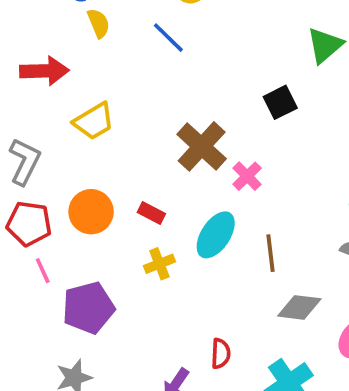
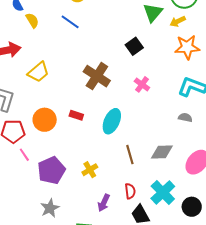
pink cross: (247, 176) -> (142, 84), moved
brown line: (270, 253) -> (130, 155), moved
yellow cross: (159, 264) -> (90, 170), moved
red semicircle: (221, 354) -> (130, 191), moved

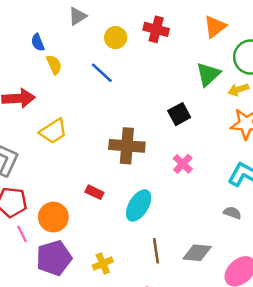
brown cross: (97, 76) -> (127, 146), turned -36
orange circle: (45, 120) -> (53, 217), moved

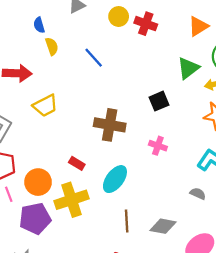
yellow circle: (116, 38) -> (119, 16), moved
pink cross: (183, 164) -> (158, 146), turned -30
yellow cross: (103, 263) -> (71, 200), moved, size x1.8

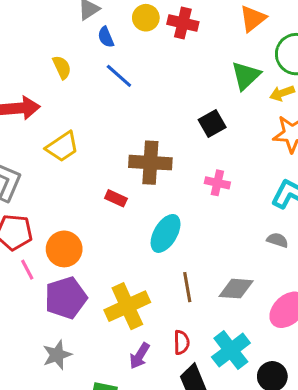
blue semicircle: (39, 25) -> (106, 37), moved
red rectangle: (77, 163) -> (116, 198), moved
yellow cross: (71, 200) -> (127, 306), moved

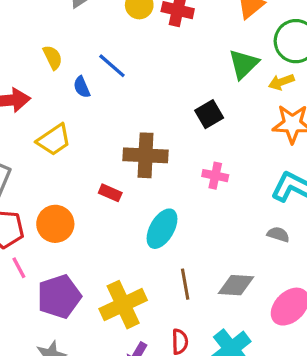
blue semicircle: (106, 37) -> (82, 87), moved
orange circle: (64, 249) -> (55, 224), moved

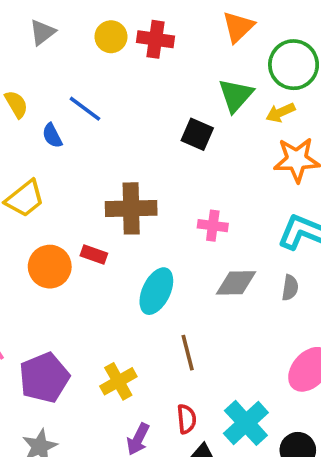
black square: (209, 114) -> (197, 134), moved, turned -32
orange circle: (55, 224) -> (50, 267), moved
gray semicircle: (278, 234) -> (290, 288), turned 85
gray diamond: (236, 285) -> (236, 283), moved
yellow cross: (123, 305) -> (118, 381), size x0.7

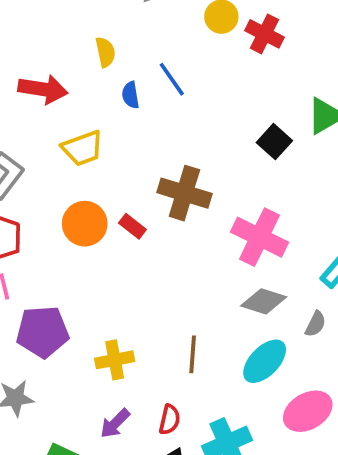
pink cross: (213, 226) -> (259, 237), size x1.8
cyan ellipse: (156, 291) -> (265, 361), moved

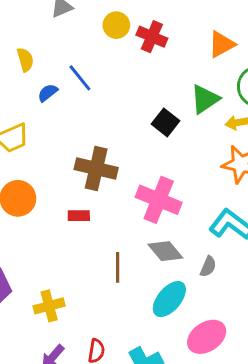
blue semicircle: (131, 95) -> (48, 93), turned 65
red rectangle: (132, 226) -> (79, 216), moved, turned -35
gray diamond: (264, 301) -> (165, 251), turned 36
brown line: (193, 354) -> (118, 267), moved

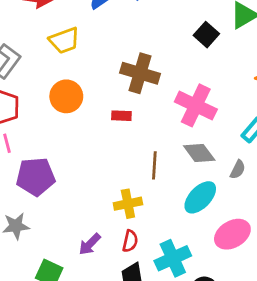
yellow cross: (49, 306) -> (128, 204), moved

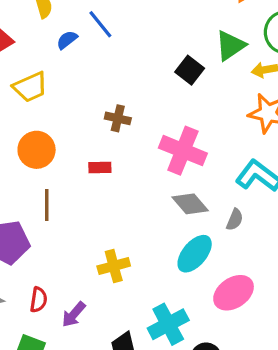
brown cross: (140, 73) -> (118, 118), size x0.6
brown line: (154, 165) -> (47, 205), moved
red semicircle: (130, 241) -> (39, 300), moved

